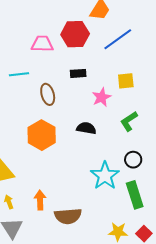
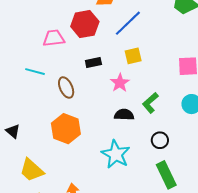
cyan line: (19, 74) -> (35, 72), turned 30
yellow square: (126, 81) -> (133, 56), moved
black semicircle: (86, 128) -> (124, 115), moved
cyan star: (105, 176) -> (116, 154), moved

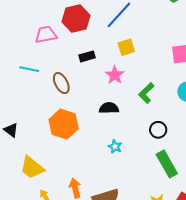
black semicircle: (124, 115) -> (109, 108), moved
cyan star: (116, 154) -> (115, 147), size x0.5

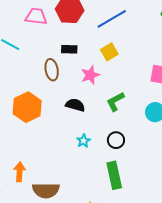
yellow square: (126, 47) -> (109, 52), turned -30
brown ellipse: (61, 83) -> (52, 70), moved
cyan star: (115, 147) -> (83, 141), moved

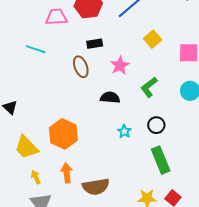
yellow square: (109, 52) -> (153, 39), moved
orange hexagon: (27, 107) -> (63, 134), moved

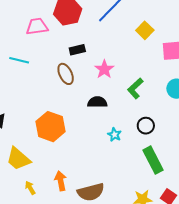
yellow square: (153, 39) -> (145, 30), moved
orange hexagon: (63, 134) -> (50, 127), moved

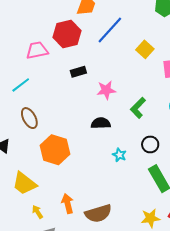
cyan line: (19, 60) -> (21, 85), turned -48
pink star: (104, 69) -> (106, 90), turned 30
brown ellipse: (66, 74) -> (29, 118), moved

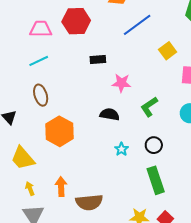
red hexagon: (67, 34) -> (76, 21), moved
pink trapezoid: (37, 50) -> (41, 29), moved

